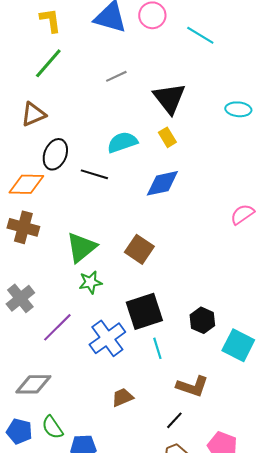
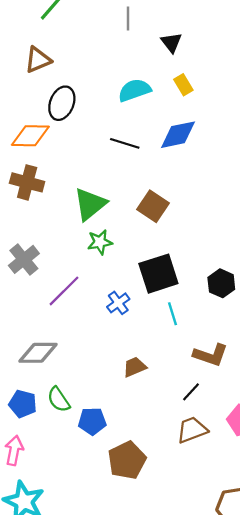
gray line: (116, 76) -> (128, 19), turned -65
black triangle: (169, 98) -> (171, 42), moved, size x0.6
black line: (94, 174) -> (125, 143), moved
blue cross: (107, 338) -> (118, 303), size x0.6

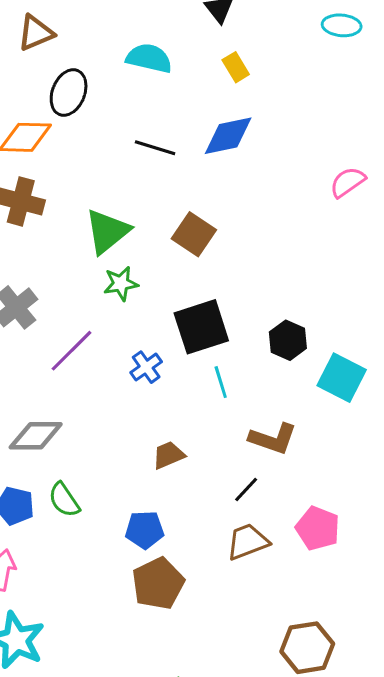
cyan semicircle: (135, 90) -> (149, 58), moved, turned 32
blue pentagon: (92, 421) -> (145, 530), moved

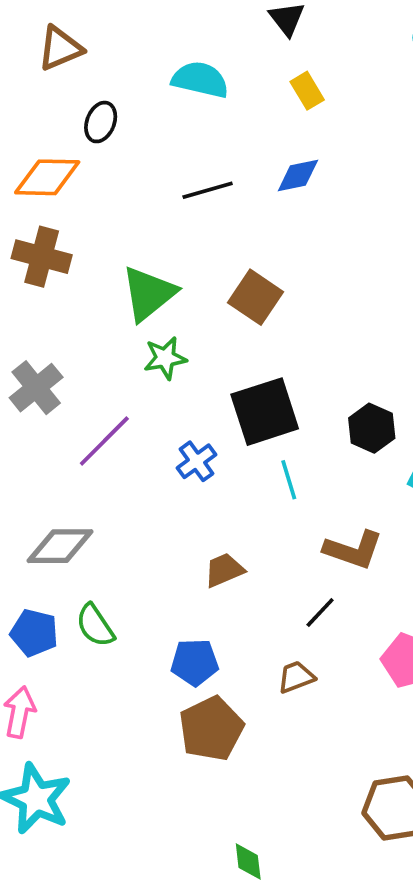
black ellipse: (69, 93) -> (101, 122), size x0.7
blue diamond: (228, 136) -> (298, 175), size x0.7
black line: (155, 148) -> (208, 190), turned -33
brown trapezoid: (248, 542) -> (296, 677), moved, size x0.7

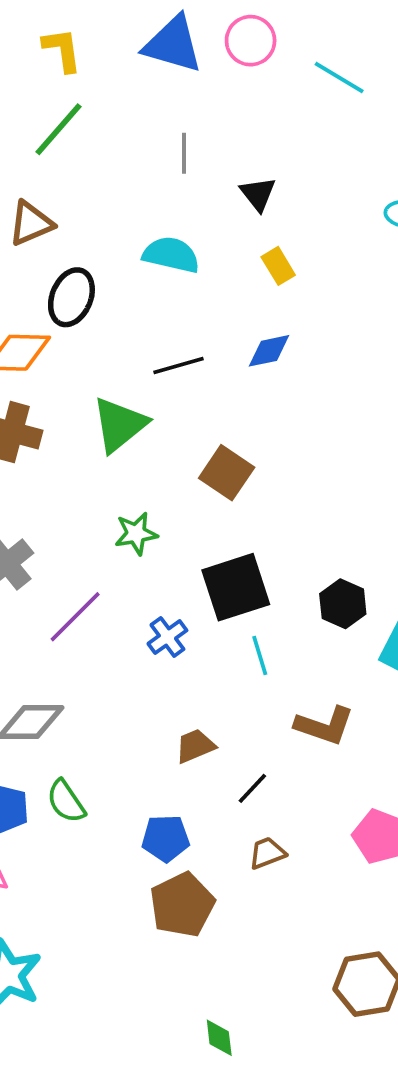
black ellipse: (101, 122) -> (71, 297), size x1.4
green triangle: (149, 294) -> (119, 425), moved
black line: (320, 612) -> (252, 788), moved

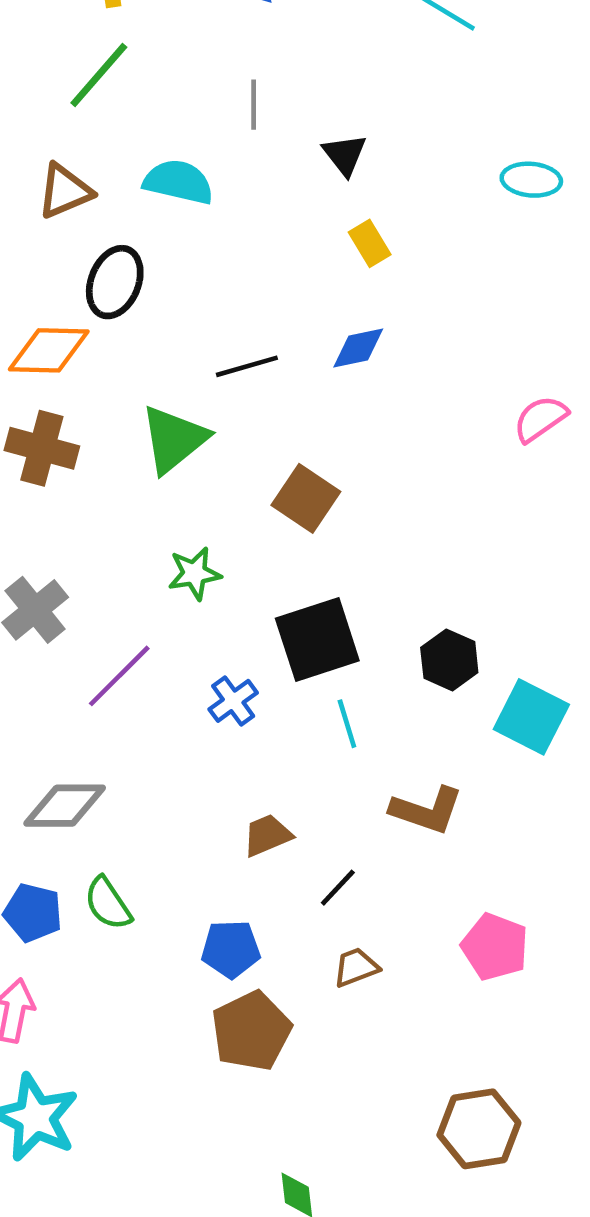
cyan semicircle: (171, 255) -> (178, 182), moved

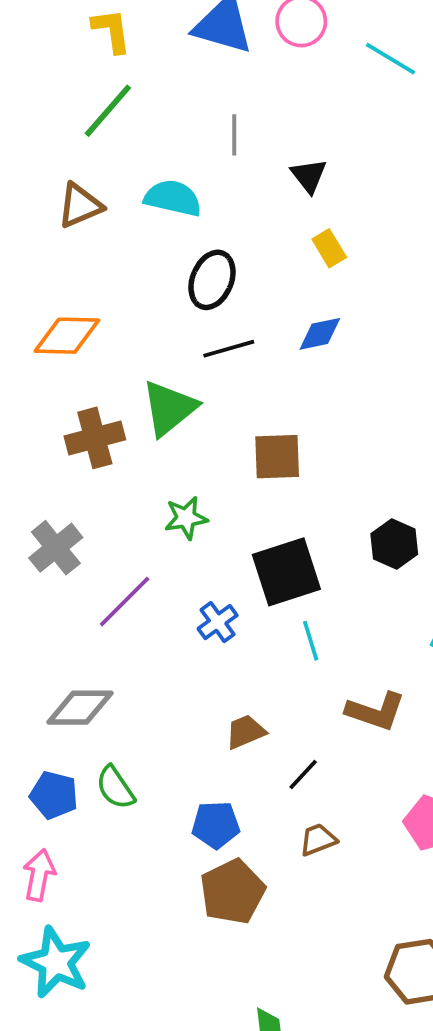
black ellipse: (115, 282) -> (212, 280), moved
brown cross: (42, 448) -> (95, 438), moved, turned -30
brown square: (306, 498) -> (277, 457), turned -36
black hexagon: (449, 660) -> (394, 544), moved

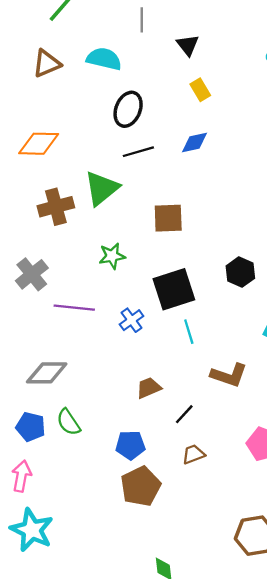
purple line: (125, 602) -> (74, 308), turned 51

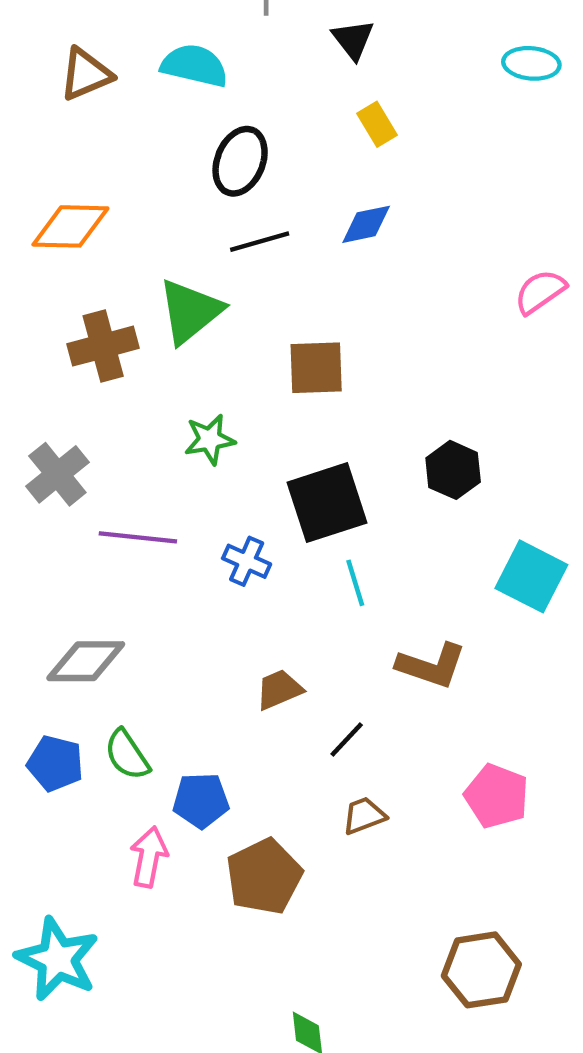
blue cross: (132, 320) -> (247, 561), turned -30
blue pentagon: (130, 445) -> (201, 800), moved
pink arrow: (21, 476) -> (149, 857), moved

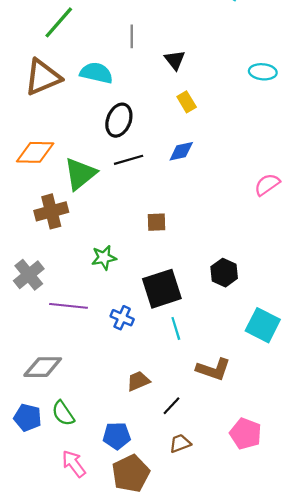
brown triangle: (86, 74) -> (43, 77), size x1.4
green triangle: (190, 311) -> (80, 174), moved
brown square: (316, 368) -> (156, 222), size x0.7
blue pentagon: (201, 800) -> (117, 436), moved
pink arrow: (149, 857) -> (74, 464), turned -48

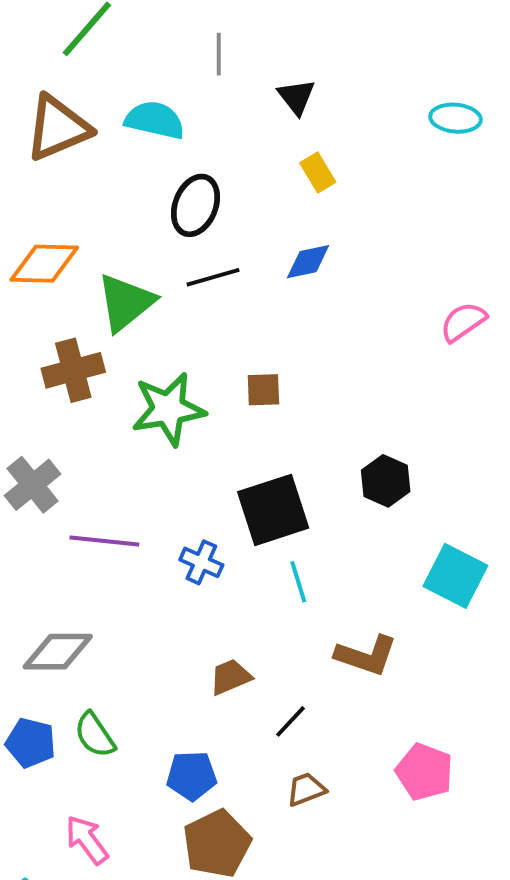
green star: (104, 258) -> (168, 409), moved, size x1.6
pink arrow: (74, 464) -> (87, 840), moved

